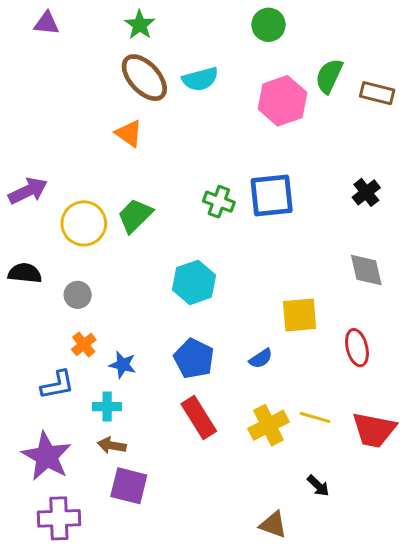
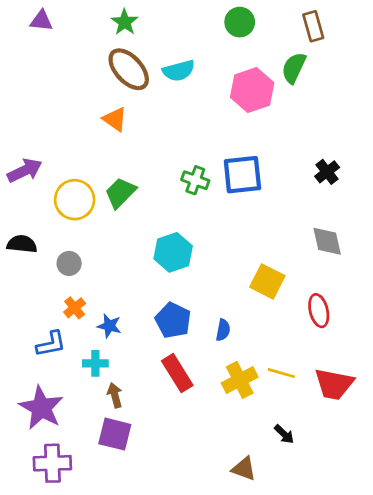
brown rectangle: (377, 93) -> (313, 26), moved, turned 60
yellow square: (300, 315) -> (267, 281), turned 32
blue semicircle: (261, 358) -> (223, 330), moved, turned -45
brown arrow: (112, 445) -> (115, 395), moved, turned 65

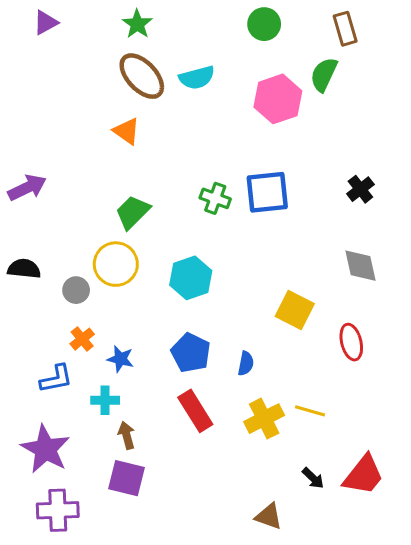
purple triangle: (41, 21) -> (45, 23), turned -35
yellow circle: (75, 200) -> (116, 264), moved
red trapezoid: (334, 384) -> (363, 475), moved, turned -63

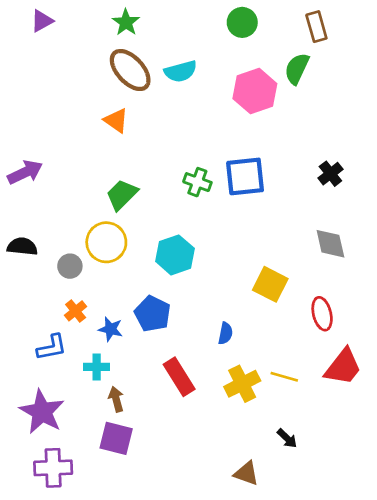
blue pentagon: (191, 353) -> (153, 314), moved
red trapezoid: (363, 475) -> (343, 367), moved

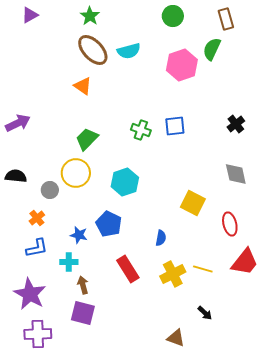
blue square: (245, 176) -> (175, 126), size x0.7
orange cross: (76, 311) -> (37, 218), moved

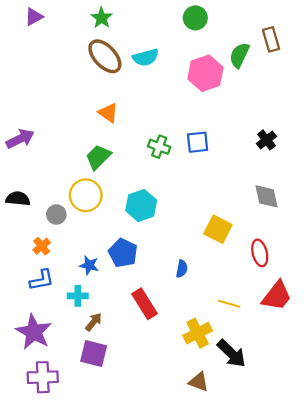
brown rectangle: (226, 19) -> (271, 39), moved
orange triangle: (83, 86) -> (108, 113), moved
yellow cross: (173, 274) -> (198, 333), moved
brown arrow: (83, 285) -> (94, 322), turned 54
black arrow: (205, 313) -> (231, 353), size x1.8

